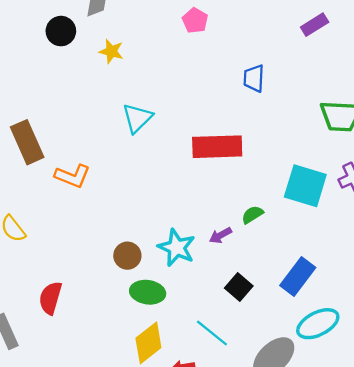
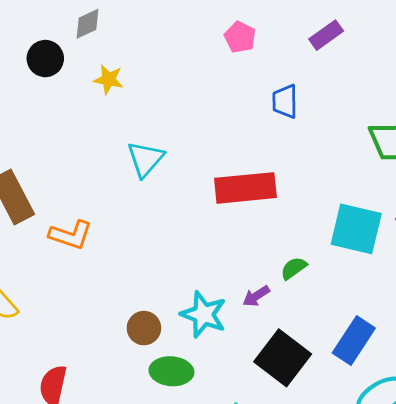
pink pentagon: (195, 20) -> (240, 37), moved
purple rectangle: (315, 25) -> (326, 35), moved
black square: (239, 287) -> (283, 358), size x1.6

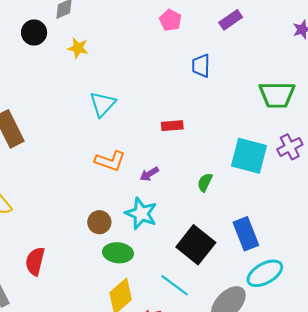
red rectangle: (245, 188) -> (172, 126), size x0.5
orange L-shape: (71, 235) -> (110, 161), moved
green semicircle: (294, 268) -> (205, 182), turned -30
purple arrow: (256, 296) -> (149, 174), moved
blue rectangle: (354, 341) -> (246, 234), turned -56

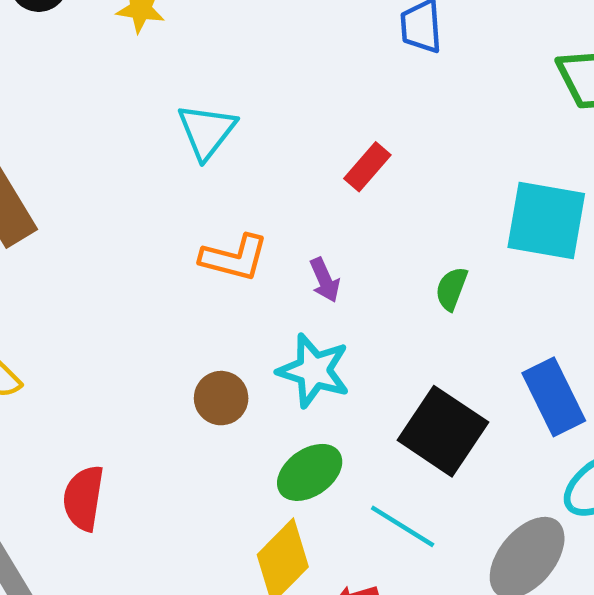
red rectangle: (172, 126) -> (367, 167), turned -40
purple arrow: (149, 174) -> (325, 280), turned -78
green ellipse: (118, 253) -> (310, 472), moved, turned -36

